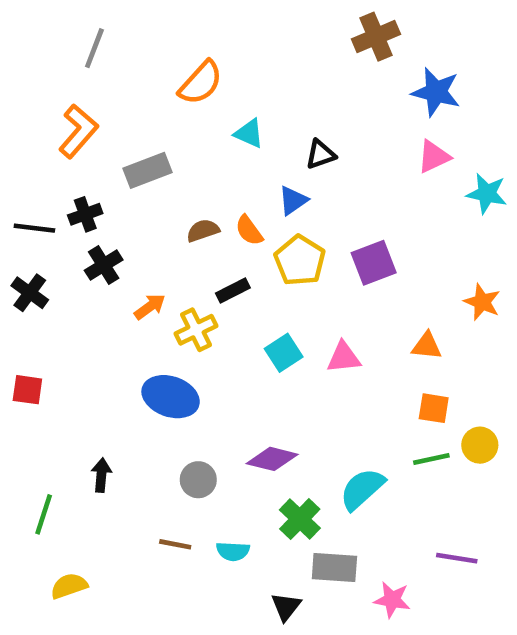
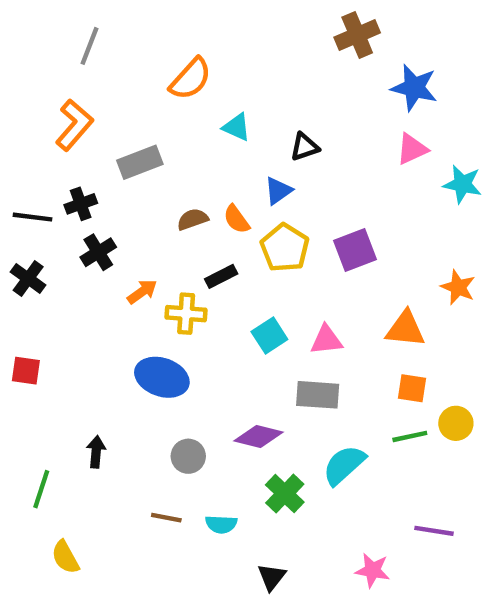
yellow cross: (196, 330) -> (186, 314), turned 30
orange triangle: (427, 346) -> (405, 329), size x1.4
gray rectangle: (334, 567) -> (318, 395), moved
yellow semicircle: (69, 586) -> (65, 557), turned -100

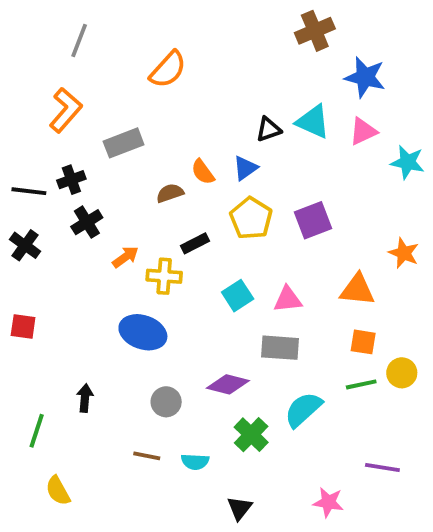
cyan triangle: (237, 127) -> (313, 122), moved, size x1.4
orange semicircle: (237, 219) -> (203, 172), moved

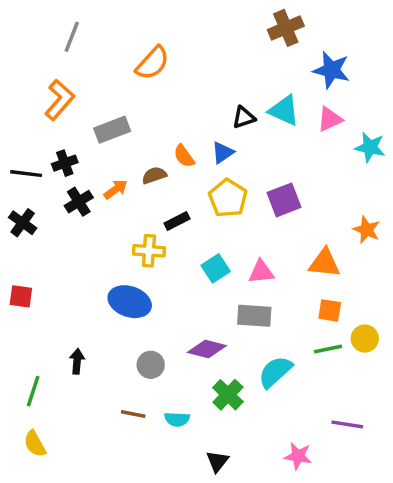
orange arrow: (125, 257) -> (116, 189), moved
yellow semicircle: (58, 491) -> (35, 444), moved

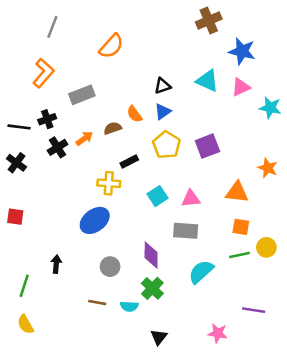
black triangle: (244, 117) -> (163, 86), moved
blue ellipse: (130, 302) -> (95, 220), turned -56
purple diamond: (207, 349) -> (151, 255), turned 76
green cross: (228, 395) -> (152, 288), moved

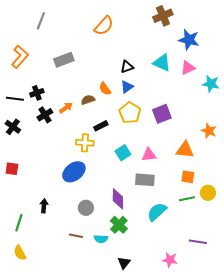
orange semicircle: (111, 46) -> (104, 26), moved
orange L-shape: (43, 73) -> (20, 57), moved
gray rectangle: (82, 95) -> (64, 60), moved

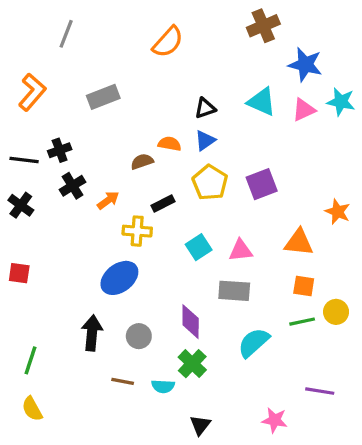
cyan star: (211, 84) -> (341, 102), moved
orange semicircle: (105, 89) -> (170, 144), turned 136
orange arrow: (66, 108) -> (108, 200), moved
black arrow: (44, 206) -> (92, 333), moved, size x1.5

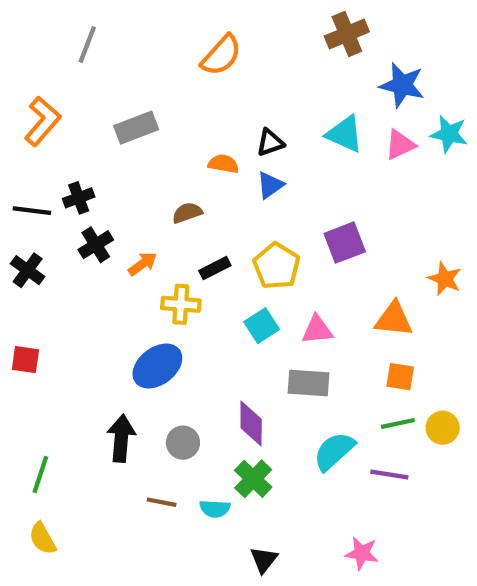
orange semicircle: (170, 144) -> (223, 164), moved
yellow pentagon: (210, 183) -> (277, 266), moved
yellow circle: (336, 312) -> (443, 428), moved
purple line: (320, 391) -> (389, 475), moved

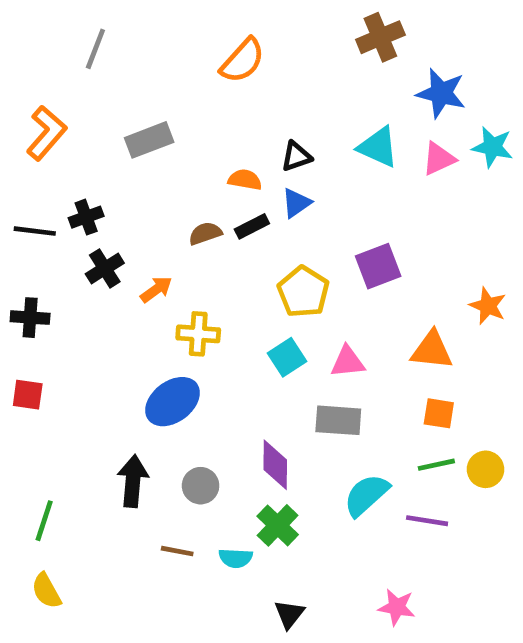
black rectangle: (215, 268) -> (252, 226), moved
black cross: (28, 270) -> (30, 318), moved, turned -32

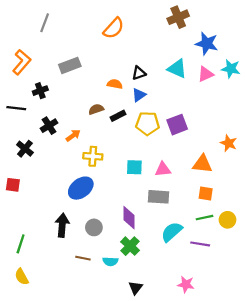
black cross: (86, 217) -> (40, 91), moved
black rectangle: (252, 226) -> (118, 116), moved
yellow pentagon: (303, 292) -> (148, 123), moved, turned -30
black cross: (30, 318) -> (25, 149), moved, turned 35
cyan square: (287, 357) -> (134, 167), turned 35

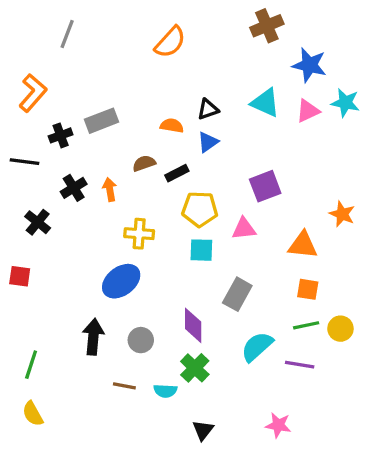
gray rectangle: (70, 65) -> (101, 121), moved
yellow pentagon: (148, 123) -> (200, 209), moved
orange arrow: (73, 135) -> (110, 189), moved, turned -64
pink triangle: (163, 169) -> (244, 229), moved
gray rectangle: (159, 197) -> (237, 294), turned -65

